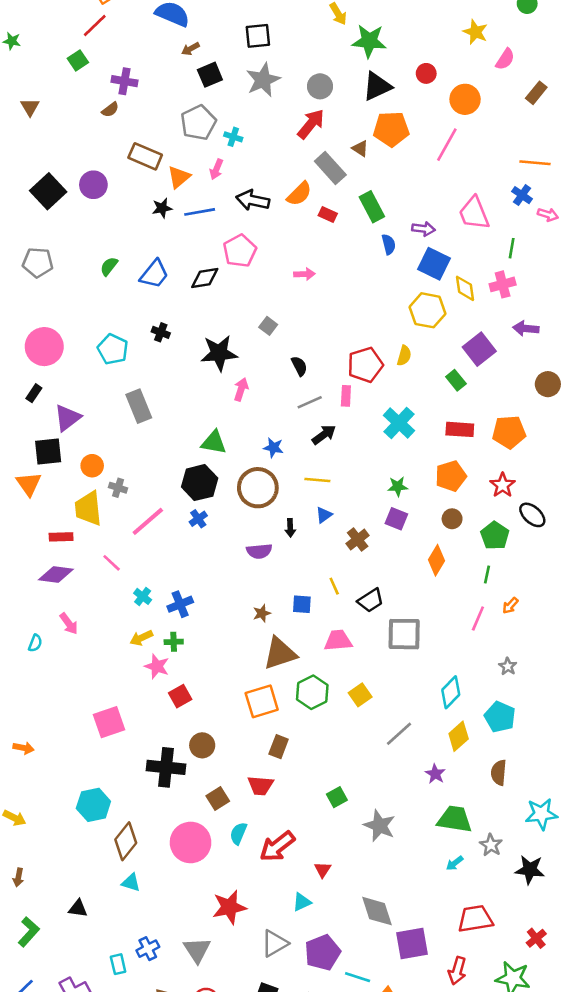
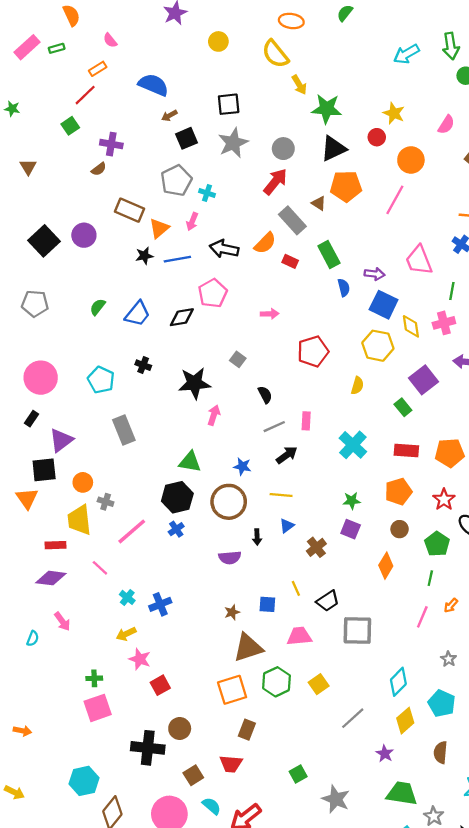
yellow star: (475, 32) -> (394, 113), moved
red pentagon: (365, 365) -> (313, 351), moved
green cross: (174, 642) -> (94, 678), moved
cyan semicircle: (238, 833) -> (212, 806), turned 108

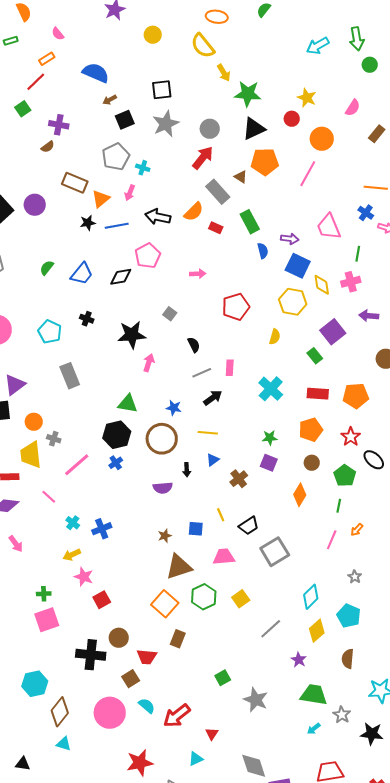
gray square: (357, 631) -> (275, 552), turned -32
orange square: (232, 690) -> (165, 604), turned -32
red trapezoid: (231, 764) -> (147, 657), moved

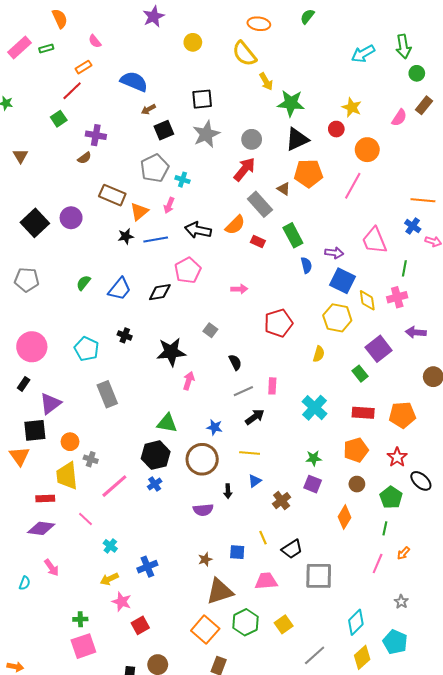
brown rectangle: (377, 134) -> (424, 105), moved
blue cross: (102, 529) -> (147, 567), moved
gray square: (275, 552) -> (319, 576), turned 32

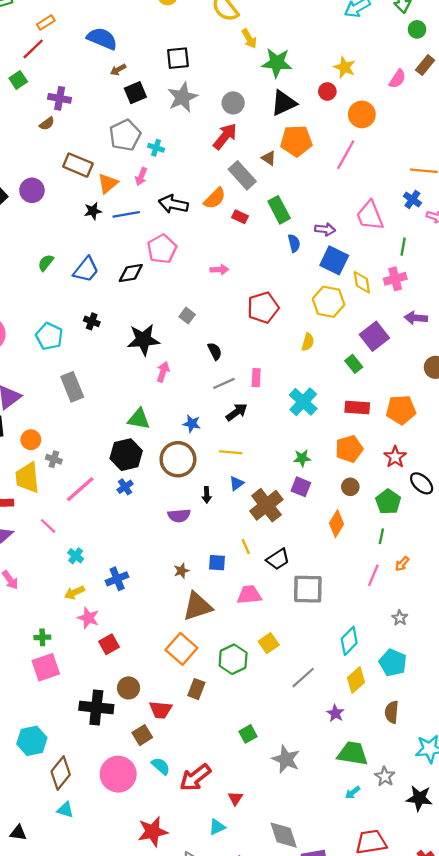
brown cross: (282, 501) -> (266, 505), size x1.6
green hexagon: (245, 622) -> (233, 659), moved

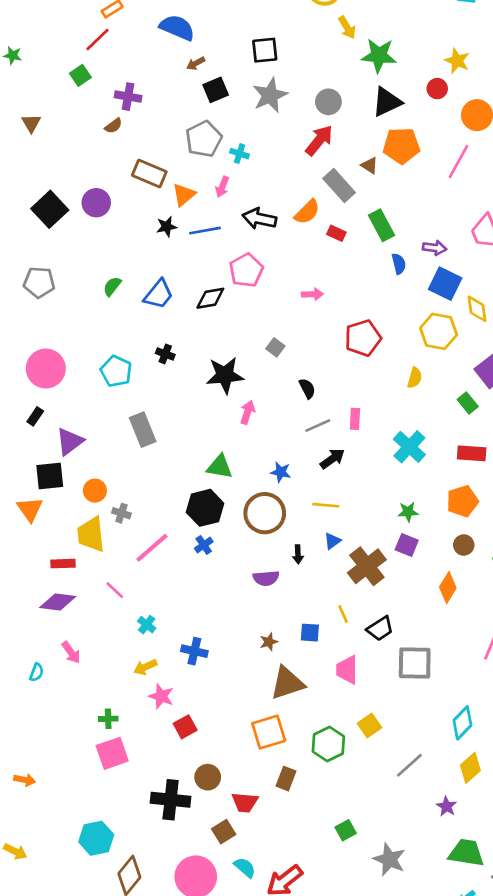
blue cross: (117, 579) -> (194, 651), turned 35
pink trapezoid: (249, 595) -> (347, 670), turned -85
orange square: (181, 649) -> (269, 732), turned 32

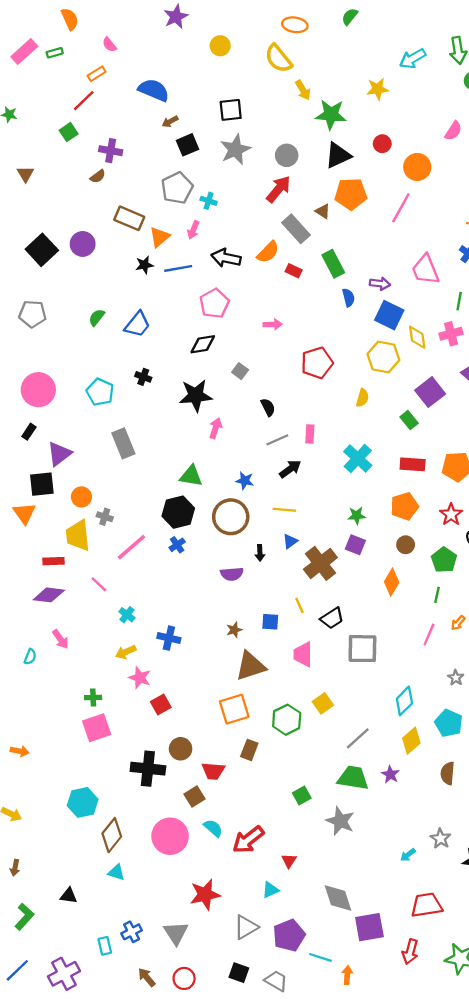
yellow star: (457, 61) -> (378, 89), moved, turned -30
black diamond: (210, 298) -> (203, 344), moved
green trapezoid: (466, 853) -> (353, 778), moved

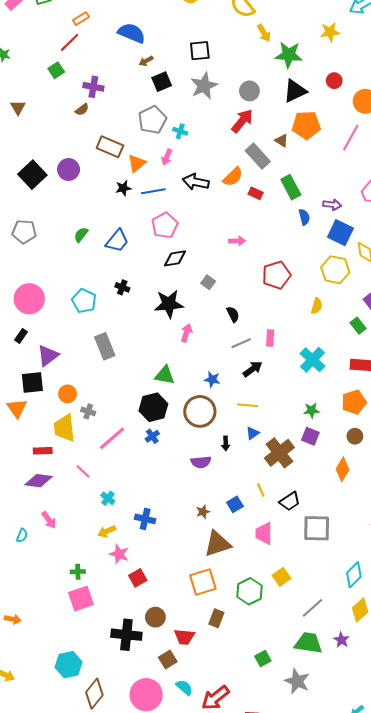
pink pentagon: (214, 303) -> (165, 225), moved
blue square: (270, 622) -> (235, 504), turned -35

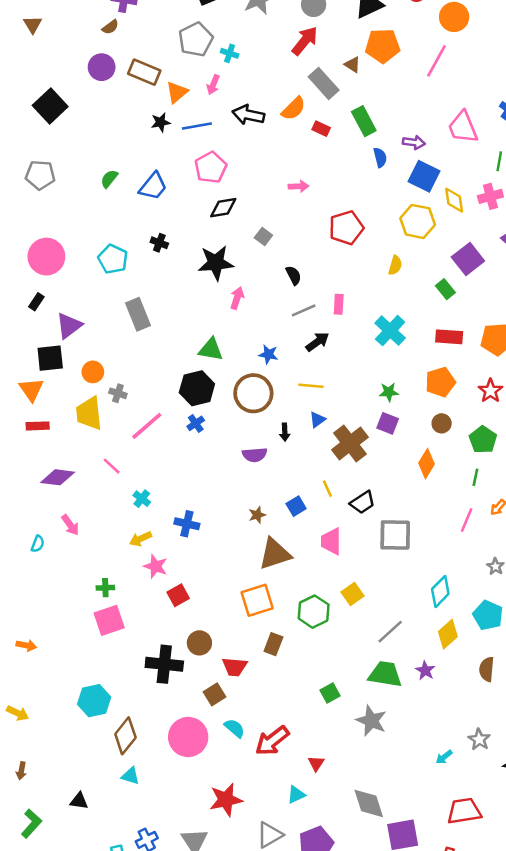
purple circle: (69, 170) -> (102, 67), moved
red rectangle: (43, 451) -> (38, 426), moved

